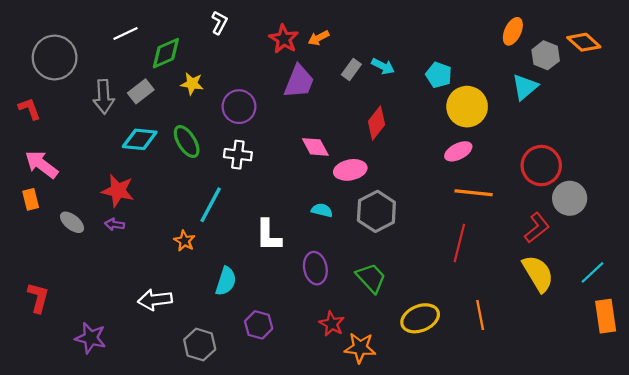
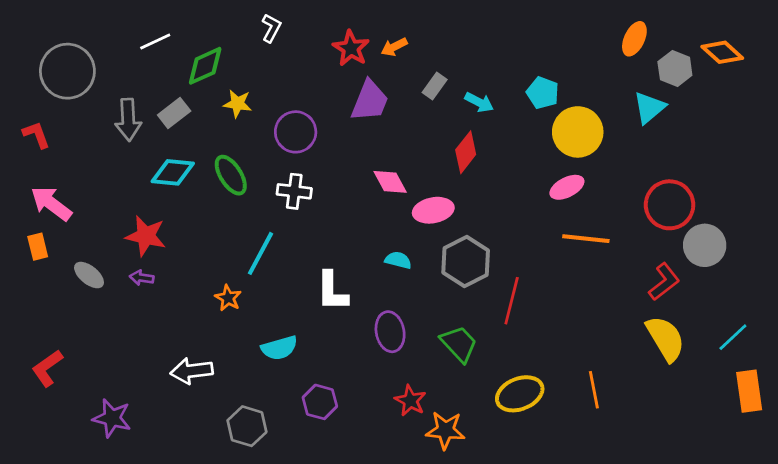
cyan arrow: (383, 66) -> (479, 102), moved
red line: (459, 243) -> (512, 301), moved
cyan semicircle: (226, 281) -> (279, 348), turned 56
red L-shape: (38, 298) -> (47, 368), turned -140

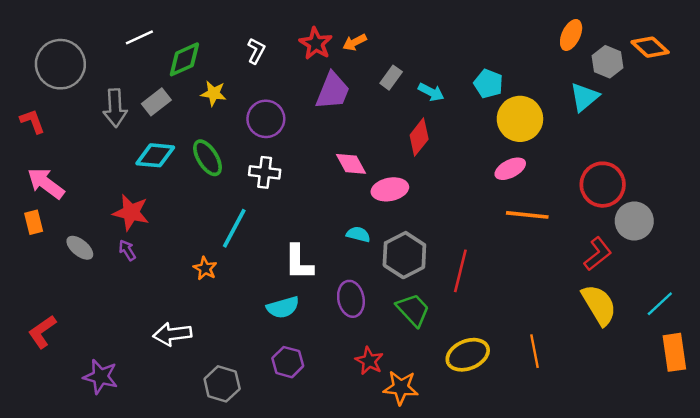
white L-shape: (271, 28) -> (256, 51), moved
gray hexagon: (466, 262) -> (404, 255), moved
purple arrow: (142, 278) -> (127, 250), turned 50
cyan semicircle: (279, 348) -> (283, 307), moved

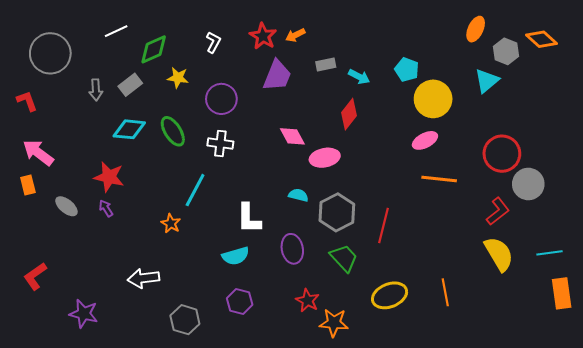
gray rectangle: (391, 78) -> (326, 64), turned 42
gray arrow: (115, 108) -> (96, 90), size x0.7
cyan line: (660, 304) -> (550, 253), turned 35

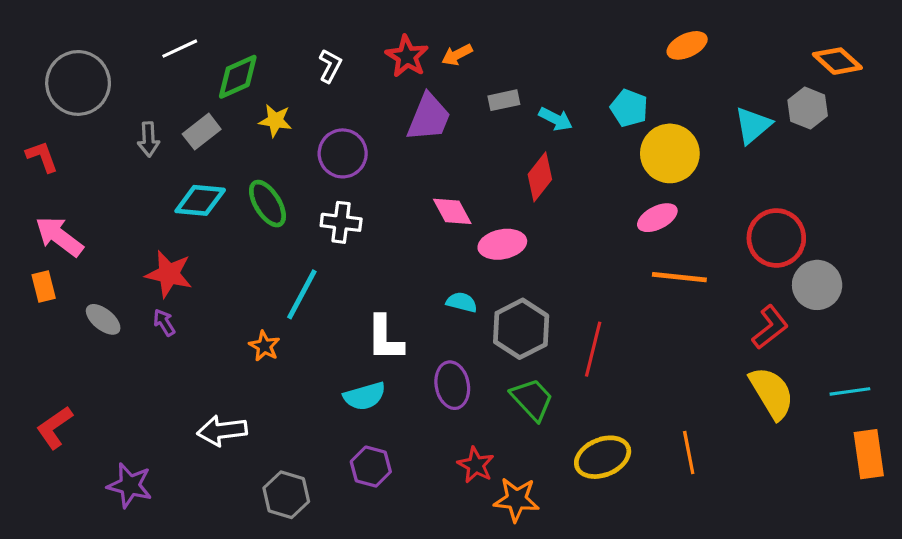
orange ellipse: (476, 29) -> (687, 45), moved, turned 40
gray hexagon: (506, 51) -> (808, 108), moved

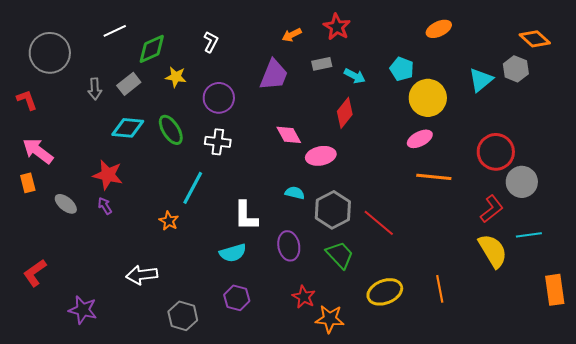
red star: (407, 56) -> (337, 27), moved
red line: (593, 349) -> (379, 223), turned -64
cyan line: (850, 391) -> (529, 235), moved

